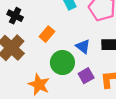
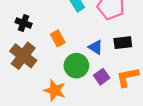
orange rectangle: (47, 34) -> (58, 38), turned -63

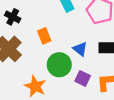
purple square: (102, 77) -> (83, 78), turned -35

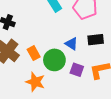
orange rectangle: (44, 36) -> (34, 53), moved

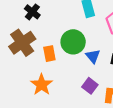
green circle: (54, 60) -> (73, 42), moved

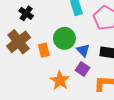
orange star: (42, 85) -> (60, 80), moved
purple square: (90, 86) -> (83, 69), moved

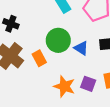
purple square: (83, 69) -> (88, 84), moved

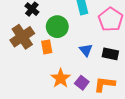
green circle: (58, 40) -> (57, 27), moved

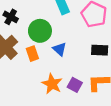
blue triangle: (86, 50) -> (59, 49), moved

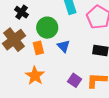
orange star: (52, 84) -> (35, 76), moved

